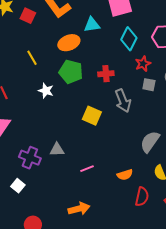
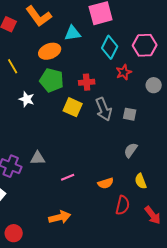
gray square: (149, 85) -> (130, 114), moved
yellow square: (92, 116) -> (73, 107), moved
gray semicircle: (150, 142) -> (131, 150), size x0.7

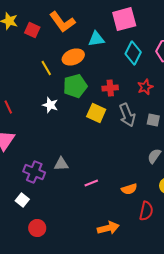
yellow line: (13, 66) -> (46, 68), moved
red star: (124, 72) -> (145, 87), moved
green pentagon: (52, 80) -> (75, 86), turned -30
orange arrow: (60, 217) -> (108, 228), moved
red circle: (14, 233) -> (37, 228), moved

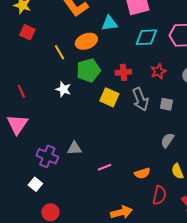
red square: (32, 30) -> (27, 32), moved
cyan diamond: (133, 53) -> (146, 37), turned 60

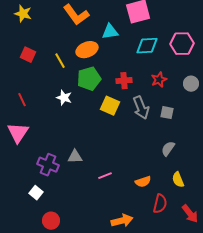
red square: (27, 32) -> (28, 55), moved

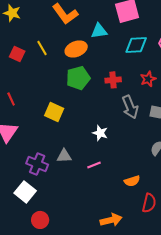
yellow line: (60, 61) -> (42, 48), moved
white star: (64, 98) -> (100, 133), moved
yellow square: (110, 106) -> (54, 112), moved
pink line: (105, 176) -> (94, 165), moved
white square: (36, 193) -> (25, 192), size x1.5

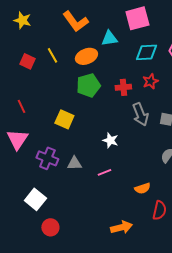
red star: (148, 79) -> (150, 81), moved
purple cross: (37, 164) -> (47, 158), moved

